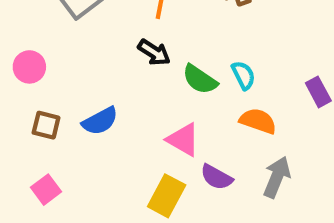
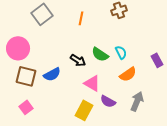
black arrow: (154, 52) -> (78, 60), moved
pink circle: (29, 67) -> (18, 48), size x1.5
orange semicircle: (258, 121) -> (128, 74), turned 126
brown square: (46, 125) -> (26, 76), size x1.5

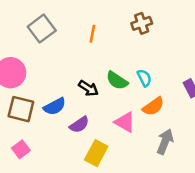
pink triangle: (92, 83) -> (125, 122), moved
purple semicircle: (108, 101) -> (79, 125), moved, turned -63

